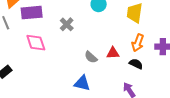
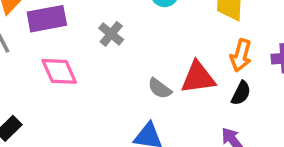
red triangle: (113, 53) -> (198, 78), size x1.5
black semicircle: (136, 64) -> (241, 93), turned 96

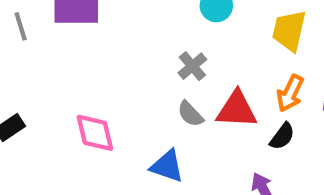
gray cross: (111, 34) -> (192, 66), moved
pink diamond: (59, 71) -> (95, 133), moved

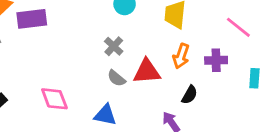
black semicircle: (282, 136) -> (190, 95), moved

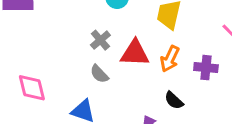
red triangle: (147, 71) -> (135, 53), moved
black semicircle: (190, 95) -> (174, 100), turned 96

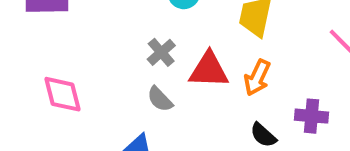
purple cross: (206, 68) -> (311, 116), moved
pink diamond: (32, 88) -> (62, 94), moved

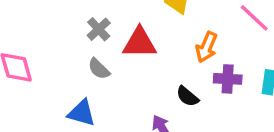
orange arrow: (257, 78) -> (206, 47), moved

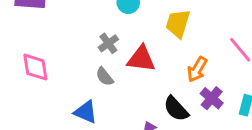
purple cross: (228, 79) -> (212, 98), turned 30
black semicircle: (187, 96) -> (176, 109), size x1.4

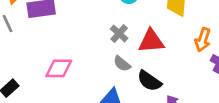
pink diamond: (35, 67) -> (59, 68), turned -68
black semicircle: (176, 109) -> (149, 81), moved

